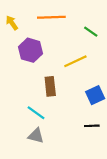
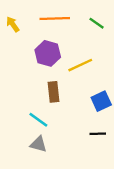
green line: (91, 32) -> (97, 23), moved
purple hexagon: (30, 50) -> (48, 53), moved

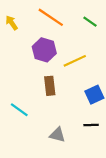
orange line: (55, 18) -> (51, 17), turned 36
cyan line: (38, 120) -> (19, 110), moved
gray triangle: (38, 144) -> (57, 135), moved

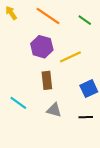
yellow arrow: (12, 23) -> (11, 13), moved
gray triangle: (57, 135) -> (54, 110), moved

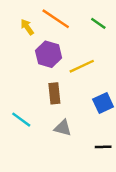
yellow arrow: (11, 13) -> (27, 27), moved
black line: (86, 117) -> (103, 147), moved

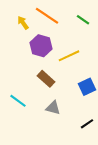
brown rectangle: (54, 93) -> (46, 79), turned -42
black line: (103, 147) -> (87, 124), turned -32

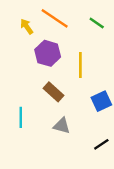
yellow line: (69, 56) -> (80, 65), turned -65
cyan line: (18, 101) -> (21, 117), turned 54

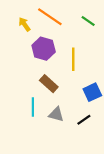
cyan line: (21, 117) -> (33, 107), moved
black line: (101, 144) -> (84, 120), moved

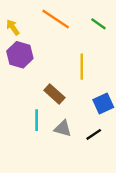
yellow arrow: (24, 24) -> (13, 27), moved
purple hexagon: (44, 49) -> (20, 55), moved

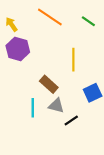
gray triangle: (63, 128) -> (56, 106), moved
black line: (94, 134) -> (71, 121), moved

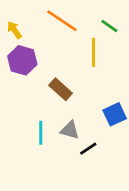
yellow line: (73, 60) -> (94, 52), moved
brown rectangle: (49, 84) -> (61, 89), moved

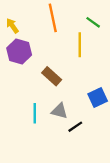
orange line: (62, 21) -> (53, 18), turned 44

